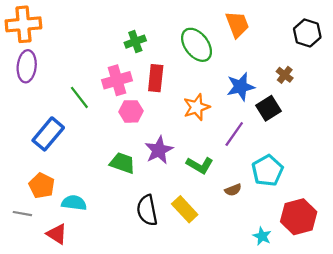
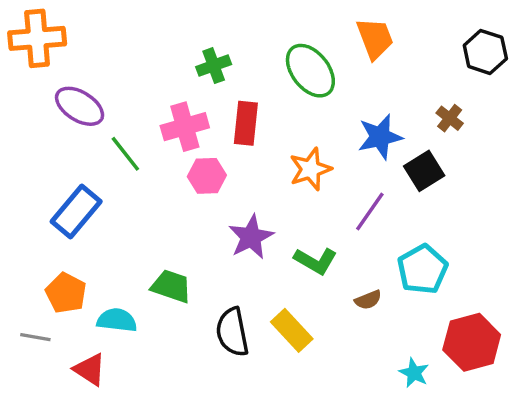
purple ellipse: (27, 66) -> (80, 106), moved, turned -64
green trapezoid: (122, 163) -> (171, 286), moved

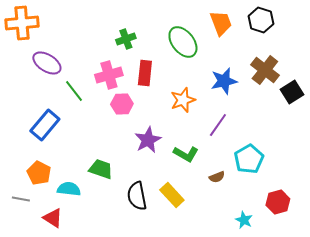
black hexagon: (485, 52) -> (261, 20), moved
brown cross: (450, 118) -> (265, 70), size x1.8
black square: (424, 171) -> (292, 92), moved
red hexagon: (472, 342) -> (278, 202), size x0.7

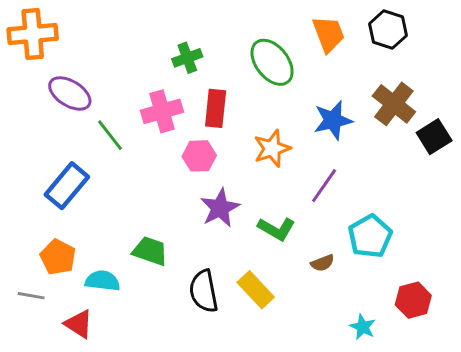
pink hexagon: (122, 104) -> (199, 156), moved

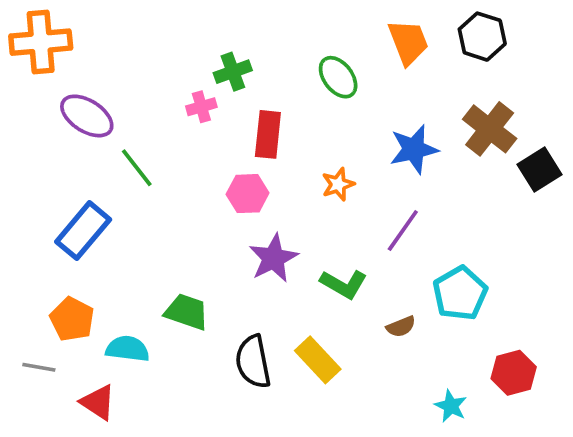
green ellipse: (272, 62) -> (338, 77), size x0.7
pink cross: (162, 111) -> (201, 107), moved, size x0.6
orange star: (272, 148) -> (338, 184), size x0.7

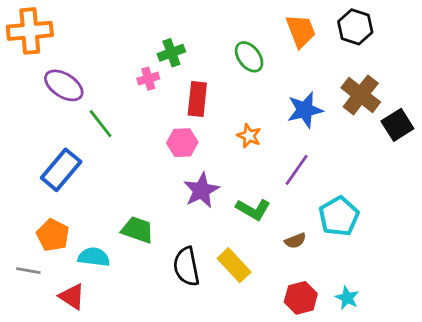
orange star: (338, 184) -> (249, 136), turned -30
red hexagon: (514, 373) -> (301, 298), moved
cyan star: (451, 406) -> (347, 298), moved

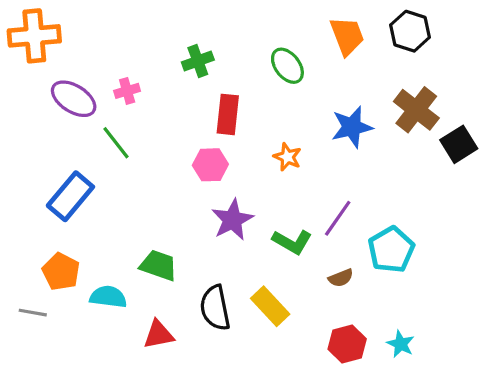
pink cross: (148, 79) -> (127, 91), moved
purple line: (297, 170) -> (338, 218), moved
red triangle: (72, 297) -> (158, 335), moved, turned -44

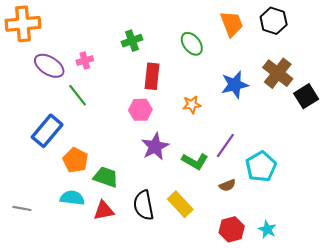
orange star: (287, 157) -> (192, 105), turned -30
orange pentagon: (61, 272) -> (75, 160), moved
red triangle: (158, 335) -> (104, 211), moved

